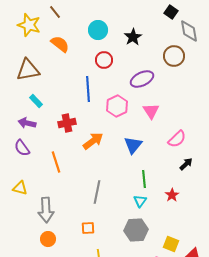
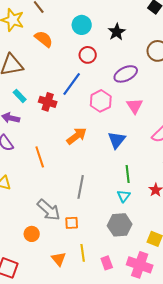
blue line: (88, 89) -> (72, 84), turned 40
red cross: (67, 123) -> (48, 102), moved, turned 30
gray arrow: (46, 210) -> (49, 210), moved, turned -45

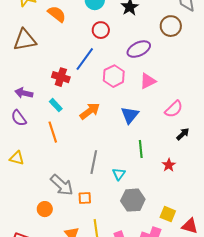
cyan rectangle: (20, 96) -> (56, 105), moved
pink triangle: (135, 106) -> (148, 81), turned 36
cyan triangle: (124, 196) -> (119, 174), moved

